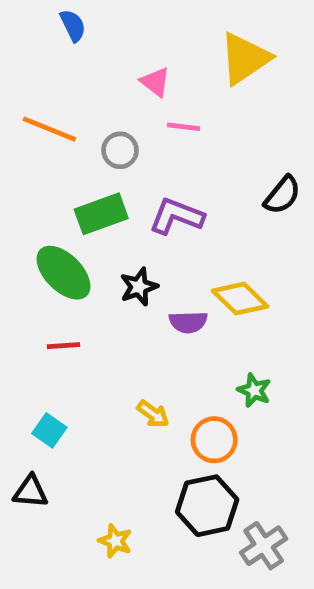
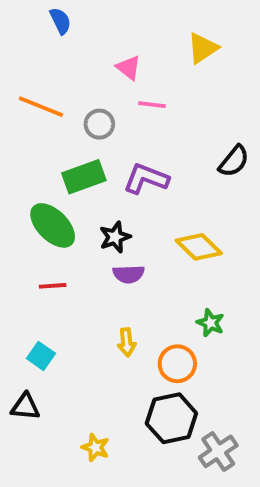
yellow triangle: (245, 58) -> (203, 48), size x0.7
purple semicircle: (188, 322) -> (129, 274), moved
yellow arrow: (153, 414) -> (127, 342), turned 48

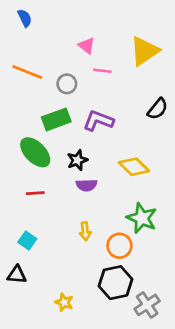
blue semicircle: (60, 21) -> (25, 18), moved
yellow triangle: (203, 48) -> (144, 51), moved, size x1.4
green star: (210, 323) -> (142, 218), size x1.6

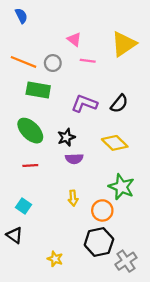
gray circle: (67, 84) -> (53, 63), moved
black semicircle: (158, 109) -> (119, 104), moved
green rectangle: (56, 119) -> (38, 90), moved, turned 30
black triangle: (17, 275) -> (15, 235), turned 30

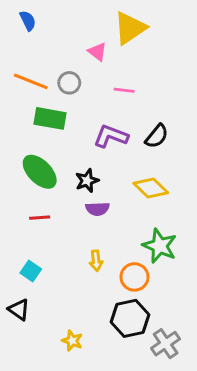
yellow triangle: (124, 44) -> (130, 28), moved
pink line: (88, 61) -> (124, 90), moved

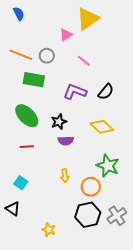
pink triangle: (97, 52) -> (66, 35), turned 48
pink line: (124, 90) -> (84, 61), turned 32
gray cross: (166, 344) -> (117, 216), moved

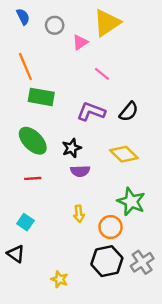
orange line: (21, 55) -> (25, 67), turned 45
gray circle: (47, 56) -> (55, 25), moved

